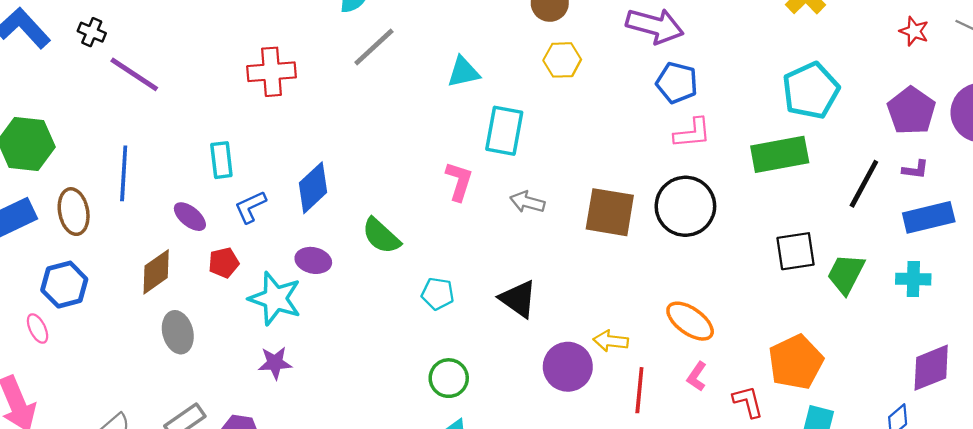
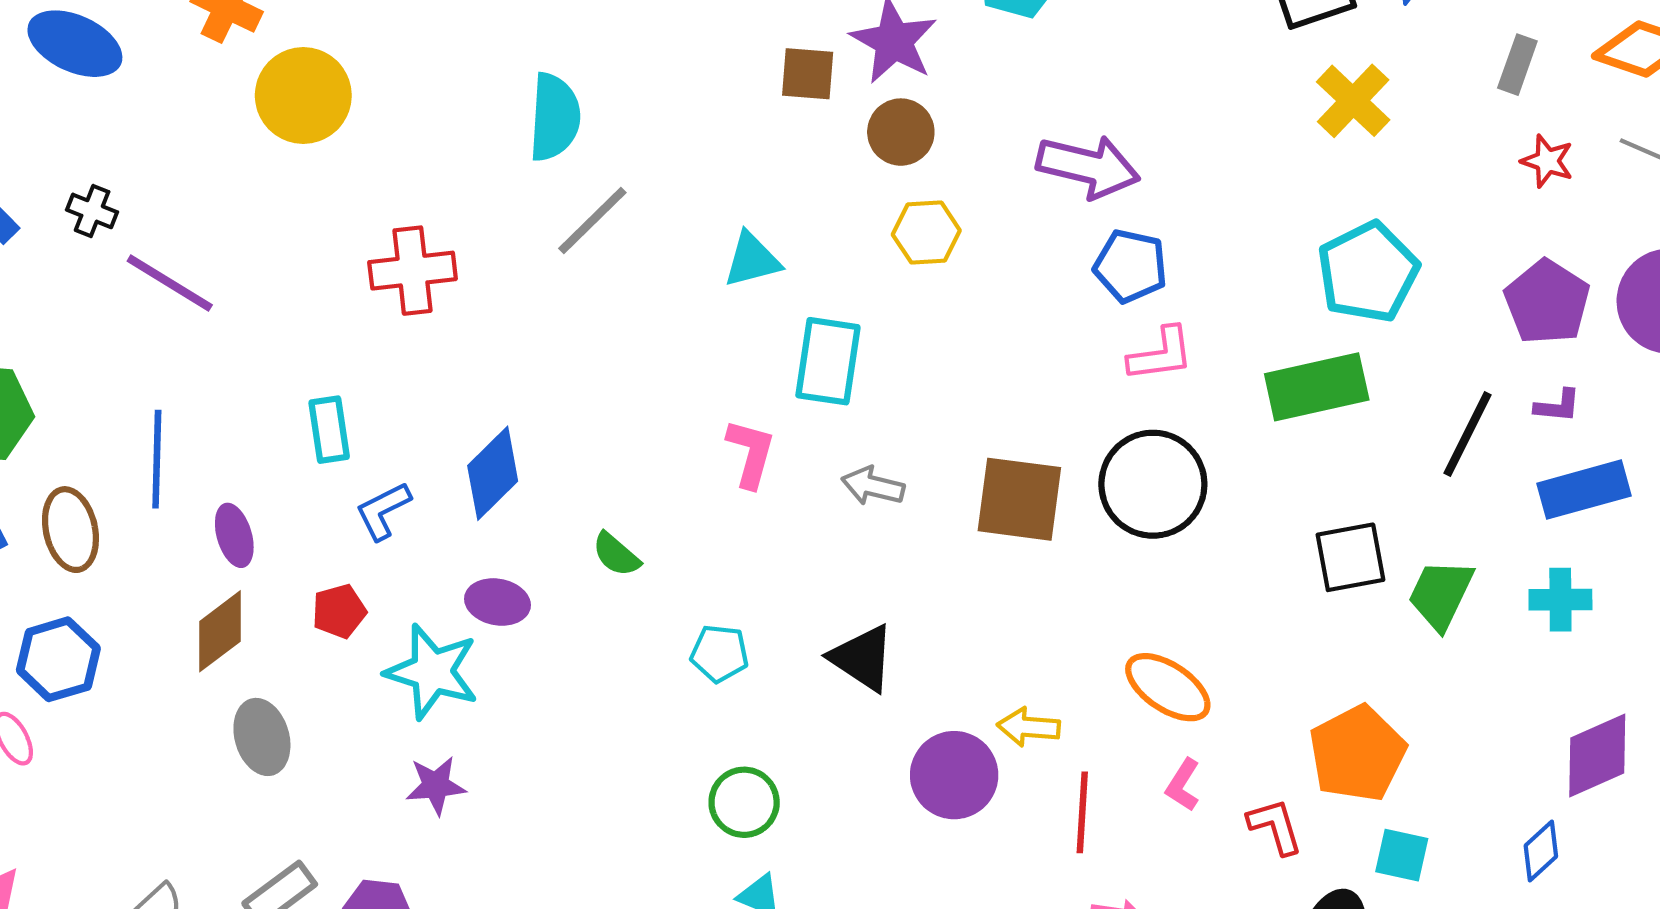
purple ellipse: (190, 217) -> (234, 535), moved, turned 36
green semicircle: (381, 236) -> (616, 555), size x0.7

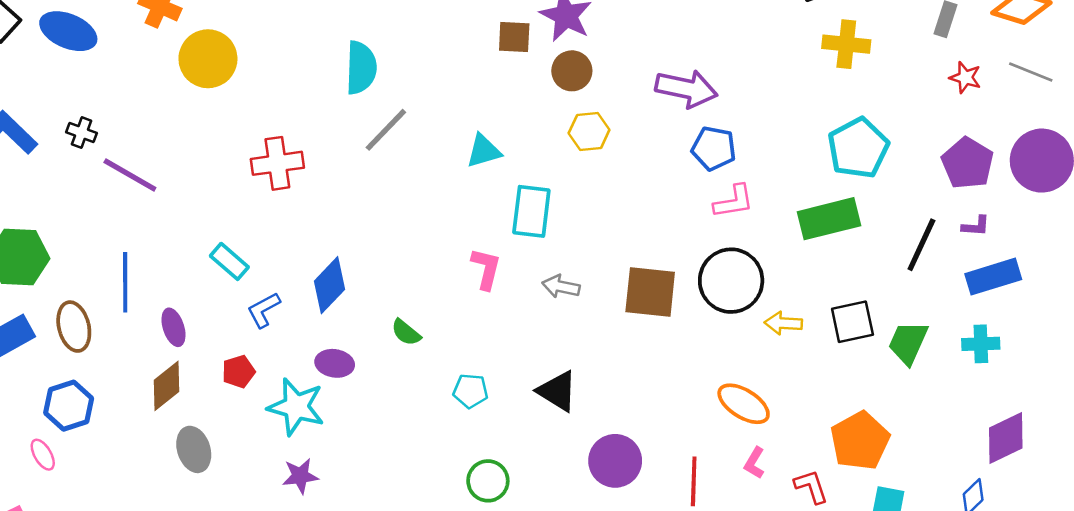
yellow cross: (1353, 101) -> (846, 44), turned -36
cyan rectangle: (329, 430) -> (229, 261), turned -39
yellow arrow: (1029, 727) -> (783, 323), moved

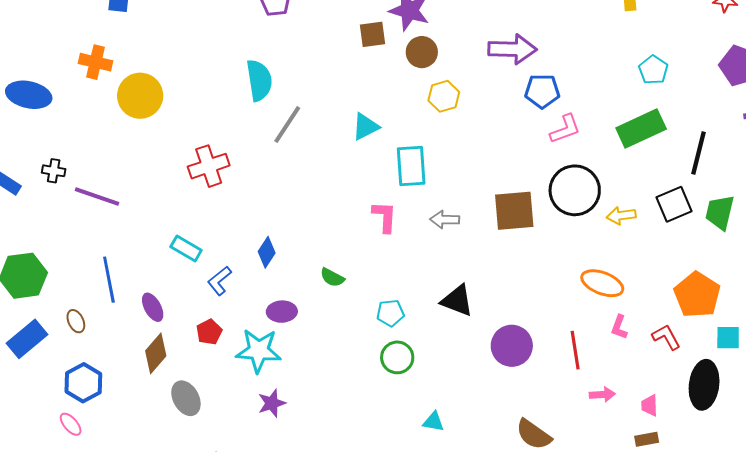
cyan pentagon: (858, 148) -> (653, 70), size x0.6
black line: (921, 245) -> (698, 153), moved
blue diamond: (330, 285) -> (267, 252), size x0.7
brown ellipse: (74, 327) -> (76, 321), size x0.6
green circle: (488, 481) -> (397, 357), moved

